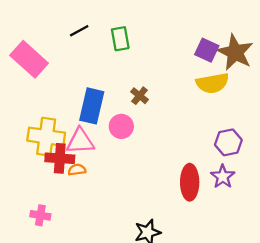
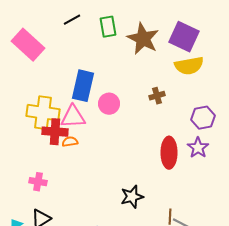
purple square: (207, 50) -> (184, 37), size x1.4
brown star: (235, 52) -> (143, 39), moved
brown cross: (140, 96) -> (157, 96), moved, turned 35

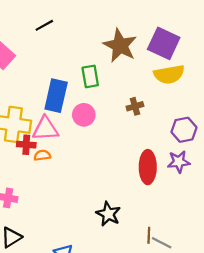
green rectangle: (108, 27) -> (90, 76), moved
red cross: (55, 132) -> (26, 145), size x0.7
purple star: (198, 148) -> (179, 162), turned 30
black star: (132, 197) -> (108, 214), turned -30

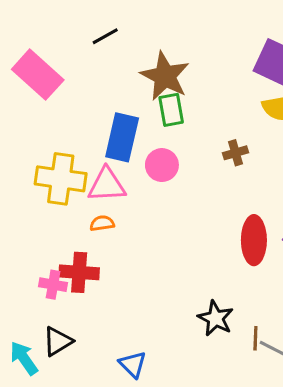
brown star: (120, 46) -> (165, 76), moved
red cross: (26, 145) -> (79, 272), moved, size x1.4
black star: (108, 214) -> (216, 318), moved

